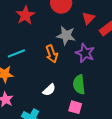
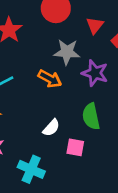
orange arrow: (52, 54) -> (50, 79), turned -36
pink square: (75, 107) -> (75, 147), moved

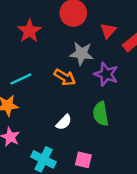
pink square: (75, 147) -> (83, 160), moved

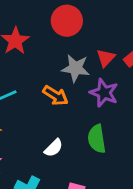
red triangle: (108, 31) -> (106, 58), moved

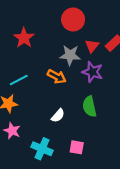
red circle: (67, 21) -> (73, 20), moved

